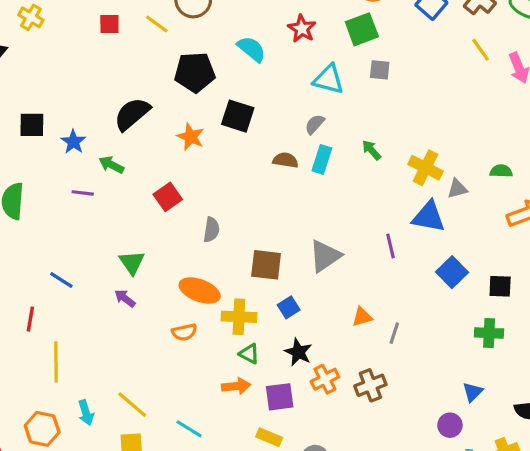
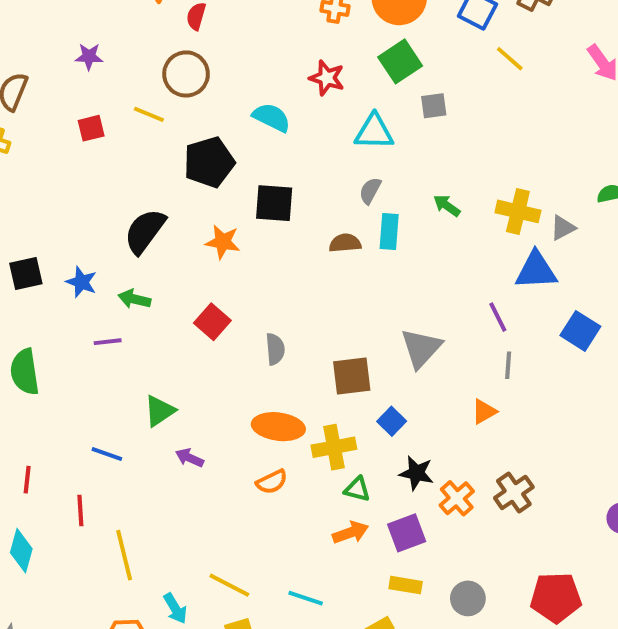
yellow line: (481, 50) -> (510, 59), moved
green triangle: (132, 262) -> (160, 411), moved, turned 44
gray line: (394, 333) -> (508, 365), moved

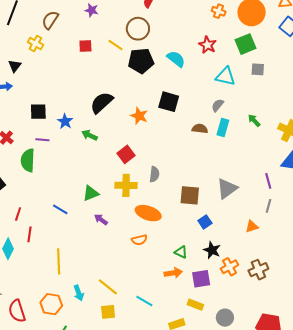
black pentagon: (209, 162) -> (141, 61), moved
purple line: (108, 342) -> (42, 140), moved
yellow cross: (334, 447) -> (126, 185), moved
red line: (80, 511) -> (29, 234), moved

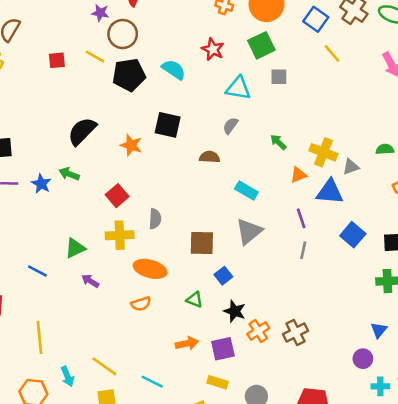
purple star: (92, 10) -> (100, 13), moved
blue star: (65, 121) -> (41, 184), moved
cyan rectangle: (223, 127) -> (246, 190), moved, turned -72
orange triangle: (252, 226) -> (299, 175), moved
green triangle: (181, 252) -> (195, 300), moved

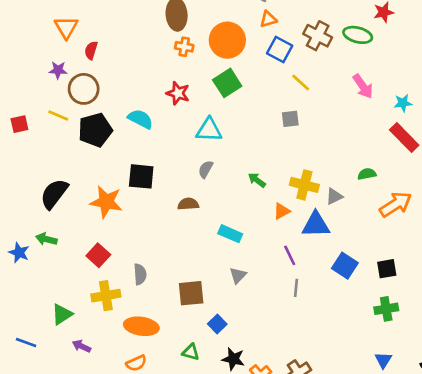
gray square: (279, 77) -> (290, 119), moved
orange star: (131, 145) -> (106, 202), size x1.4
gray triangle: (249, 231) -> (238, 275), size x0.6

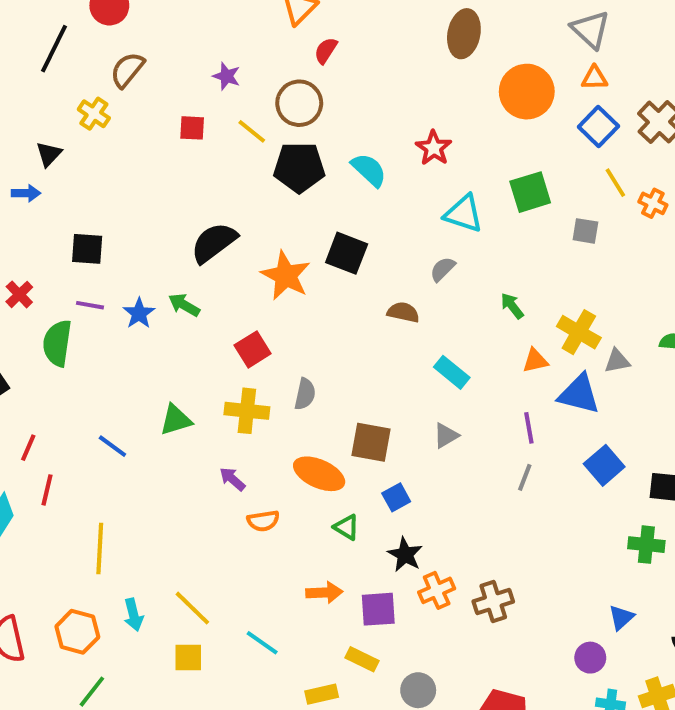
orange cross: (184, 47) -> (653, 203), moved
purple star: (58, 70) -> (227, 76), moved
green square: (227, 83) -> (530, 192), moved
orange ellipse: (141, 326) -> (319, 474), moved
purple arrow: (81, 346) -> (232, 479), moved

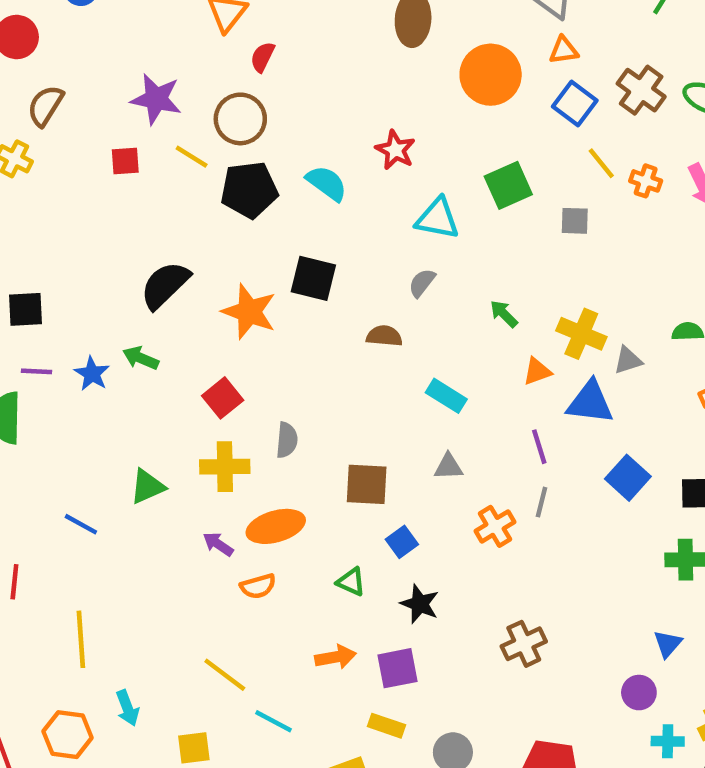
purple star: (227, 76) -> (156, 99), size x1.6
gray triangle: (446, 436) -> (448, 467), turned 36
orange ellipse: (319, 474) -> (276, 526), moved, turned -33
orange cross: (437, 590) -> (495, 526), moved
yellow line: (192, 608) -> (225, 675), moved

